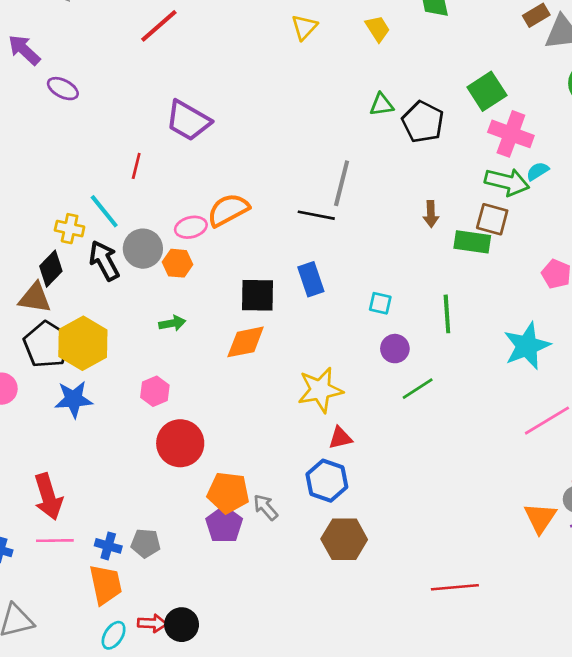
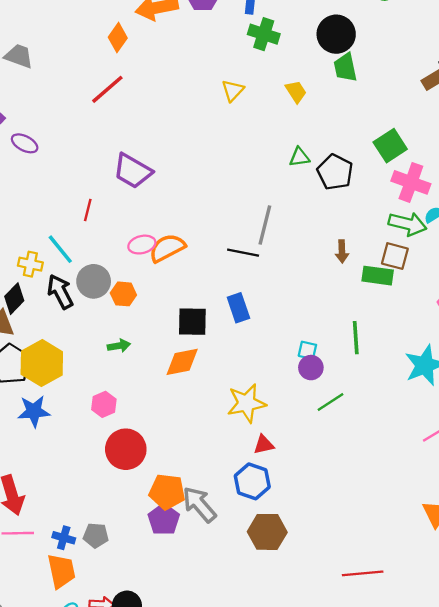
pink ellipse: (191, 227) -> (142, 245), moved
cyan square: (380, 303) -> (307, 350), moved
gray arrow: (266, 507) -> (199, 504), size x1.6

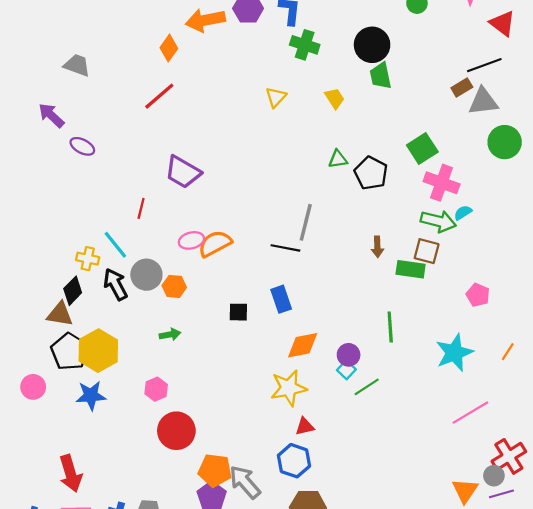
black square: (192, 322) -> (238, 312), size x0.7
cyan square: (307, 350) -> (346, 370), moved, turned 30
orange diamond: (182, 362) -> (303, 345), moved

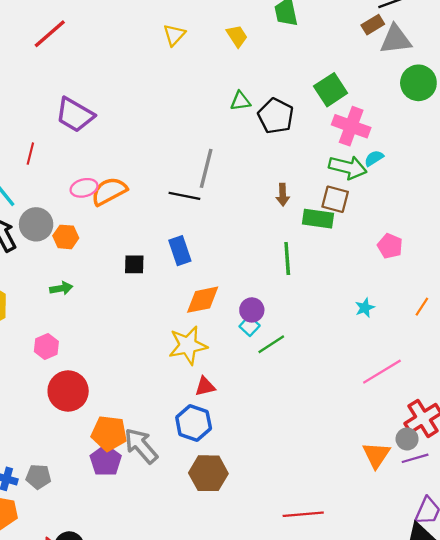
green line: (390, 327) -> (287, 259), moved
cyan star: (454, 353) -> (365, 308), size x0.5

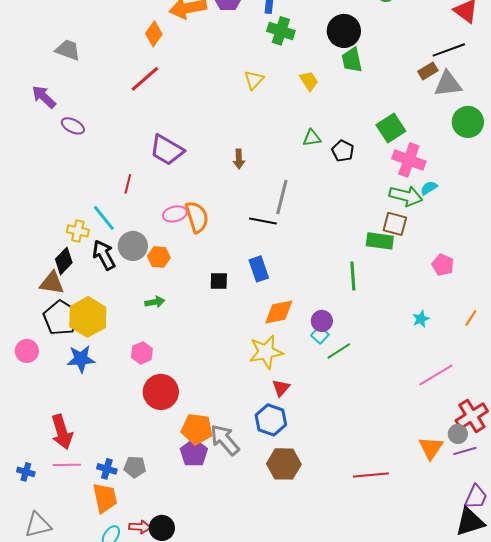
black pentagon: (276, 116) -> (343, 151), size x0.7
orange semicircle: (109, 191) -> (197, 217), turned 100
brown arrow: (283, 195) -> (239, 159), moved
red triangle: (205, 386) -> (281, 388), turned -36
red line: (303, 514) -> (371, 475), moved

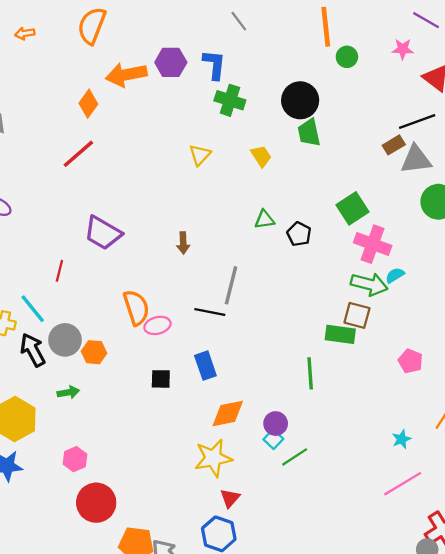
pink ellipse: (175, 214) -> (157, 325), moved
green arrow: (155, 302) -> (68, 392), moved
cyan star: (421, 319) -> (402, 439), moved

